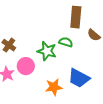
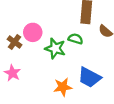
pink circle: (26, 66) -> (33, 32), moved

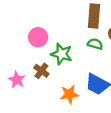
green semicircle: (76, 39) -> (95, 44), moved
brown cross: (15, 42) -> (41, 71), moved

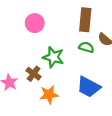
pink circle: (38, 37) -> (35, 23), moved
orange star: (69, 94) -> (49, 95), moved

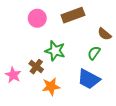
brown rectangle: (85, 20) -> (73, 15), moved, turned 65
green semicircle: (86, 47) -> (94, 53), moved, turned -72

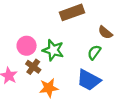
pink circle: (37, 18) -> (27, 46), moved

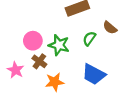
green semicircle: (94, 52) -> (89, 39), moved

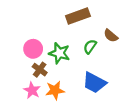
pink star: (15, 70) -> (32, 90), moved

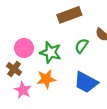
brown cross: (40, 70) -> (14, 69), moved
orange star: (55, 90) -> (46, 79), moved

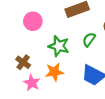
pink circle: (24, 48) -> (33, 21), moved

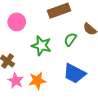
orange star: (54, 72) -> (37, 81), moved

